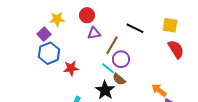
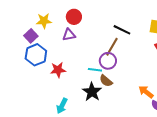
purple triangle: (94, 33) -> (69, 35), moved
brown line: (112, 45) -> (112, 47), moved
cyan line: (108, 68) -> (95, 70), turned -32

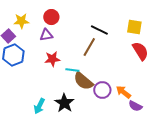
purple circle: (108, 61) -> (102, 90), moved
red star: (58, 70) -> (52, 59), moved
brown semicircle: (106, 81) -> (83, 81), size x1.5
black star: (92, 92) -> (64, 103), moved

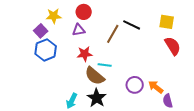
brown line: (89, 47) -> (113, 34), moved
brown semicircle: (83, 81) -> (95, 76), moved
purple semicircle: (135, 106) -> (168, 101), turned 48

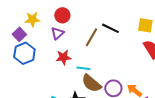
purple triangle: (79, 30) -> (57, 33), turned -32
brown semicircle: (95, 76) -> (91, 83), moved

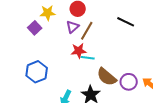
brown line: (91, 37) -> (87, 31), moved
blue hexagon: (24, 53) -> (37, 72), moved
cyan line: (83, 68) -> (88, 58), moved

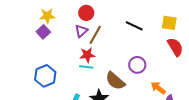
yellow star: (48, 13) -> (47, 16), moved
cyan line: (88, 58) -> (86, 67), moved
purple circle: (129, 82) -> (137, 65), moved

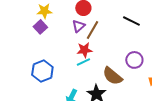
cyan line: (86, 67) -> (83, 62), turned -32

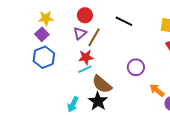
black line: (131, 21) -> (124, 21), moved
blue hexagon: (42, 71) -> (44, 57), moved
brown semicircle: (112, 76) -> (102, 84), moved

